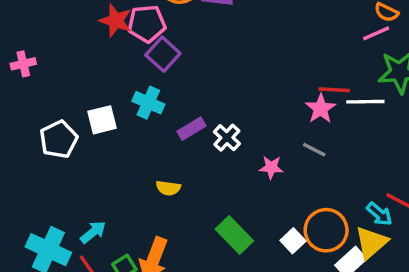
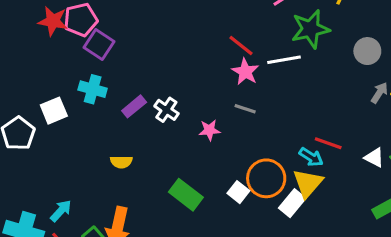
red line: (334, 90) -> (241, 46), moved, turned 44

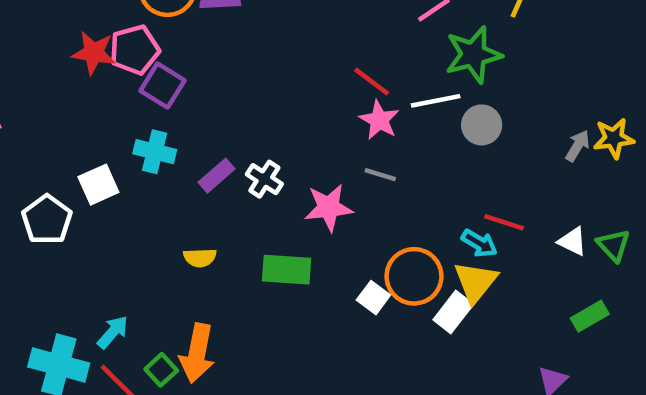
gray circle: (367, 51) -> (482, 125), moved
pink star: (209, 130) -> (329, 207), size x1.5
green rectangle: (186, 195) -> (287, 270), moved, turned -32

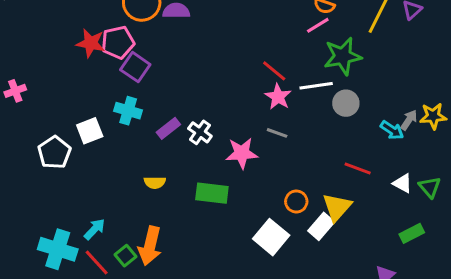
cyan arrow: (479, 243) -> (392, 130), moved
orange circle: (414, 276) -> (296, 202), size x0.6
white square: (373, 298) -> (271, 237), moved, size x1.6

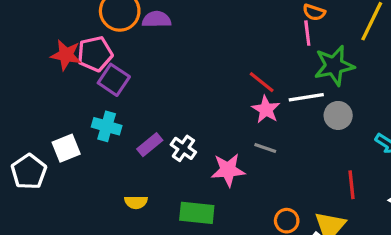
pink line: (318, 25) -> (307, 33), turned -65
red line: (358, 168) -> (351, 185), turned 64

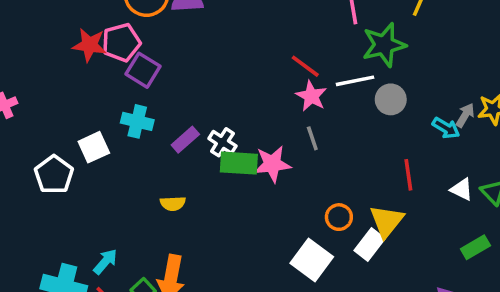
gray line: (265, 148) -> (312, 138), turned 55
green rectangle: (197, 213) -> (239, 163), moved

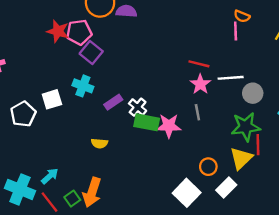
green star: (384, 45) -> (246, 127), moved
red line: (305, 66) -> (199, 64), turned -30
yellow triangle: (387, 221) -> (241, 158), moved

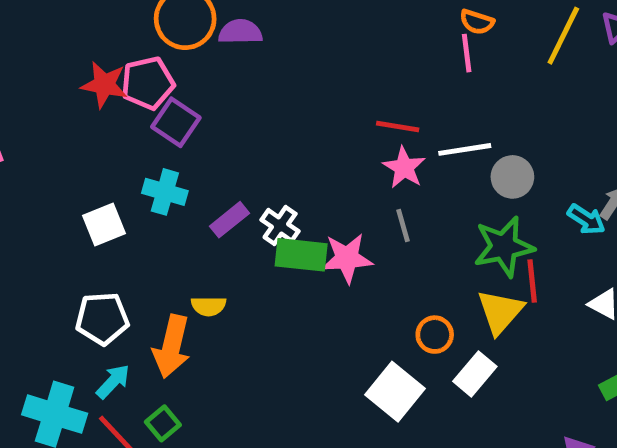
white pentagon: (23, 114) -> (102, 319), moved, turned 30
orange arrow: (92, 192) -> (172, 346), moved

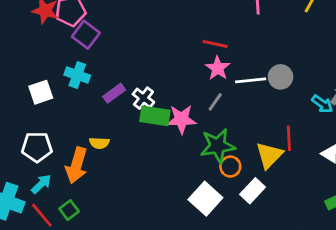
white line: (465, 149) -> (251, 80), moved
gray line: (403, 225) -> (215, 102), turned 48
green star: (504, 247) -> (218, 146), moved

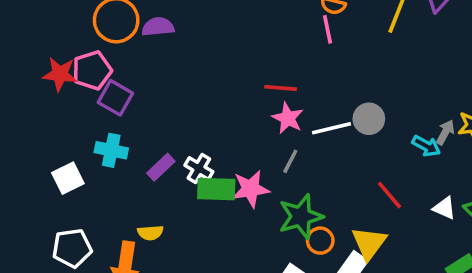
red line: (289, 138) -> (390, 195), turned -30
yellow triangle: (269, 155) -> (369, 243), moved

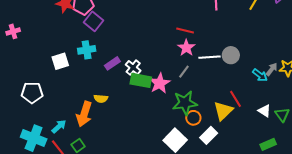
cyan cross: (111, 150) -> (87, 50), turned -30
pink star: (250, 189) -> (160, 83), turned -30
yellow triangle: (369, 243) -> (223, 111), moved
white pentagon: (72, 248) -> (32, 93), moved

